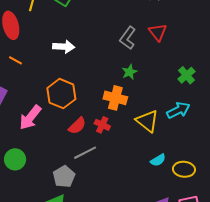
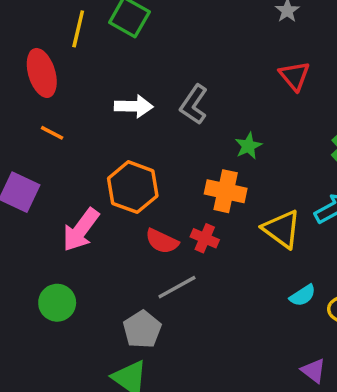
gray L-shape: (128, 38) -> (194, 105), moved
red semicircle: (77, 126) -> (162, 241), turned 72

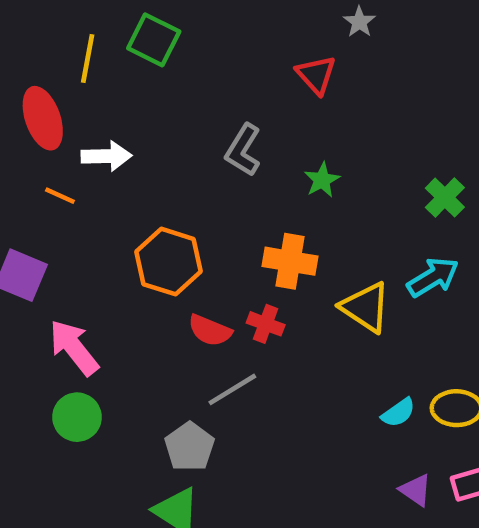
red triangle: (294, 76) -> (316, 75), moved
white arrow: (134, 106) -> (106, 156), moved
green star: (248, 146) -> (322, 180), moved
pink arrow: (81, 230) -> (74, 348), moved, turned 108
cyan semicircle: (303, 295) -> (398, 413), moved

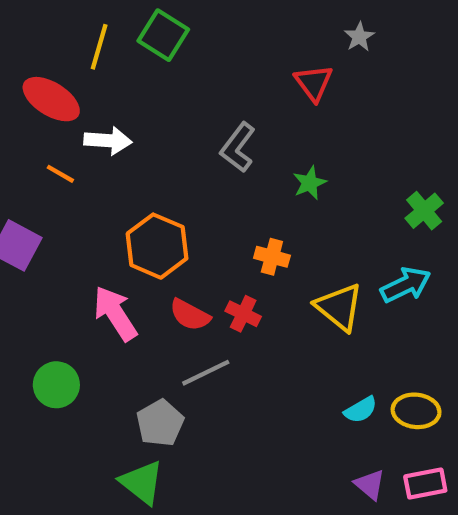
red ellipse: (43, 118) -> (51, 99), turned -44
orange cross: (290, 261) -> (272, 257), size x0.7
pink arrow: (74, 348) -> (115, 313), moved

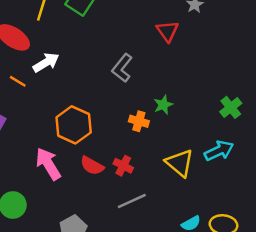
white arrow: (108, 141) -> (46, 62), turned -36
green star: (310, 183) -> (163, 105), moved
orange cross: (272, 257) -> (139, 121), moved
gray line: (206, 373) -> (132, 201), moved

